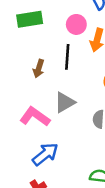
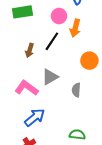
black line: (67, 57) -> (52, 41), turned 30

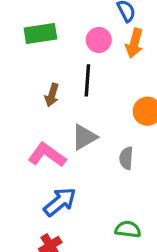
orange arrow: (75, 28) -> (134, 43), moved
black line: (52, 41) -> (87, 80), turned -30

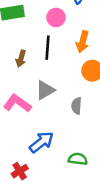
orange arrow: (134, 43) -> (83, 42), moved
blue arrow: (60, 202) -> (41, 142), moved

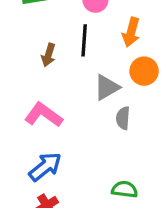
gray triangle: (45, 90) -> (107, 87), moved
blue arrow: (41, 142) -> (45, 167), moved

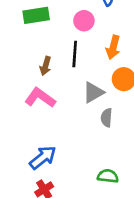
pink L-shape: (44, 115) -> (40, 98), moved

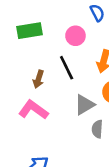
black line: (75, 54) -> (67, 68), turned -30

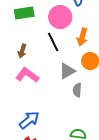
pink circle: (75, 36) -> (60, 17), size x1.5
brown arrow: (38, 79) -> (22, 51), moved

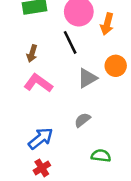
orange arrow: (82, 37) -> (107, 24), moved
gray semicircle: (77, 90) -> (82, 120), moved, turned 48

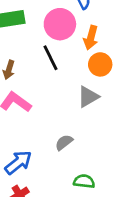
orange circle: (116, 66) -> (100, 64), moved
gray triangle: (87, 78) -> (88, 97), moved

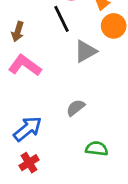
gray triangle: (88, 97) -> (85, 51), moved

